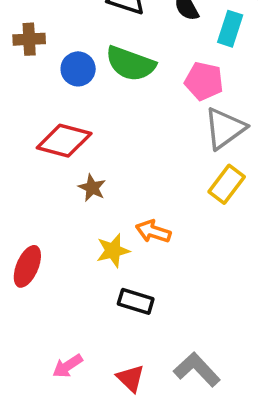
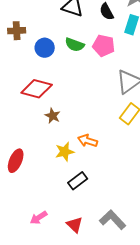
green semicircle: (130, 64) -> (75, 45), size x0.7
pink pentagon: (204, 81) -> (104, 46), moved
black rectangle: (136, 301) -> (78, 181), turned -54

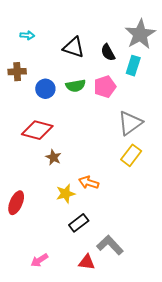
green semicircle: (75, 45) -> (76, 86), turned -30
pink pentagon: (104, 46) -> (105, 87), turned -30
gray L-shape: (113, 220) -> (110, 245), moved
red triangle: (75, 225) -> (87, 262), moved, turned -36

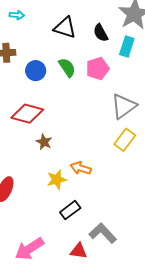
green semicircle: (76, 86) -> (67, 67), turned -114
pink arrow: (39, 260) -> (29, 249), size x1.6

